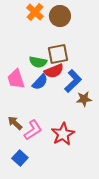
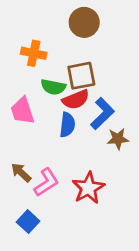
orange cross: (35, 12) -> (34, 53), moved, turned -30
blue semicircle: (40, 82) -> (67, 125), moved, turned -36

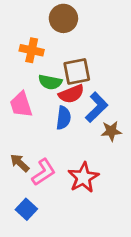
brown circle: (84, 22) -> (63, 18), moved

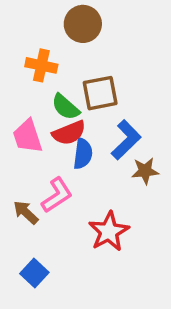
green semicircle: (50, 82) -> (66, 107), turned 30
red semicircle: (71, 94) -> (69, 133), moved
pink L-shape: (44, 172) -> (57, 195), moved

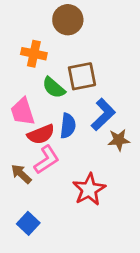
red semicircle: (69, 133) -> (41, 134), moved

